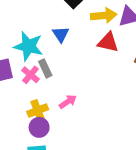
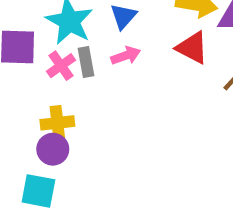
pink arrow: (68, 102) -> (126, 56), moved

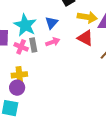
pink cross: (61, 66) -> (21, 47), turned -32

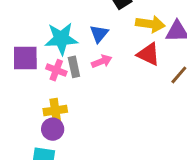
cyan star: (25, 25) -> (61, 39), turned -30

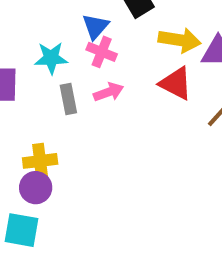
blue triangle: (99, 34) -> (95, 26), moved
cyan star: (61, 39) -> (51, 58), size x0.7
pink cross: (56, 70) -> (102, 52), moved

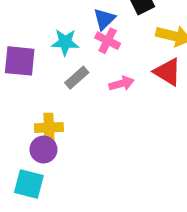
pink arrow: (108, 92) -> (122, 83), moved
gray rectangle: (68, 99) -> (77, 78), turned 55

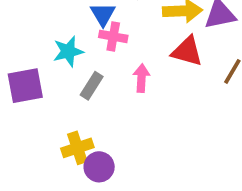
pink arrow: (122, 83) -> (141, 78), turned -55
purple circle: (43, 150) -> (99, 167), moved

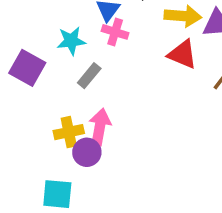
pink arrow: (141, 78) -> (100, 127), moved, size x1.4
purple square: (25, 86) -> (27, 68), turned 33

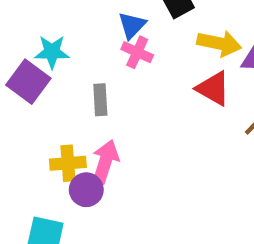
cyan star: (71, 41) -> (52, 52), moved
gray rectangle: (89, 76) -> (100, 100), turned -50

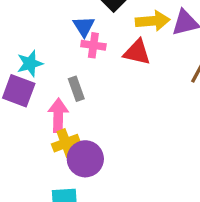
red triangle: (213, 88) -> (137, 52), moved
pink arrow: (105, 162) -> (58, 115), moved
purple circle: (86, 190) -> (85, 159), size x1.4

